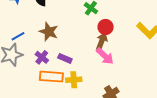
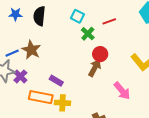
brown star: (49, 32) -> (31, 50), moved
pink arrow: (105, 56) -> (122, 91), moved
purple cross: (42, 57) -> (20, 76), moved

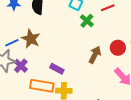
red circle: (100, 54) -> (118, 48), moved

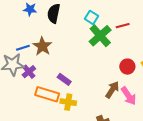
green cross: (87, 21) -> (100, 36), size x1.6
brown arrow: (95, 55) -> (112, 90), moved

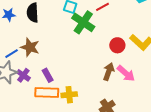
purple rectangle: (64, 79) -> (48, 75), moved, turned 40

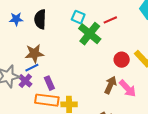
brown star: (30, 47) -> (34, 54), turned -30
blue line: (12, 54) -> (32, 68), moved

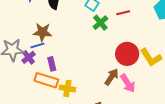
green cross: (90, 34) -> (100, 23), size x0.7
red circle: (122, 60) -> (127, 54), size x1.5

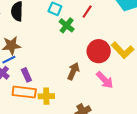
red line: (123, 13) -> (87, 12), turned -32
brown arrow: (112, 77) -> (73, 71), moved

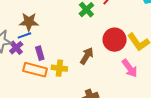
pink arrow: (105, 80) -> (130, 68), moved
yellow cross: (46, 96) -> (59, 68), moved

